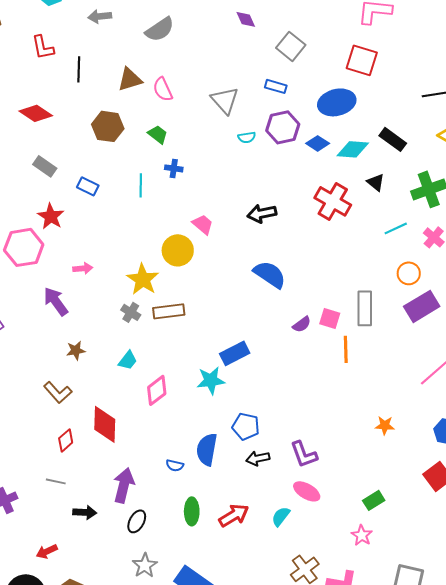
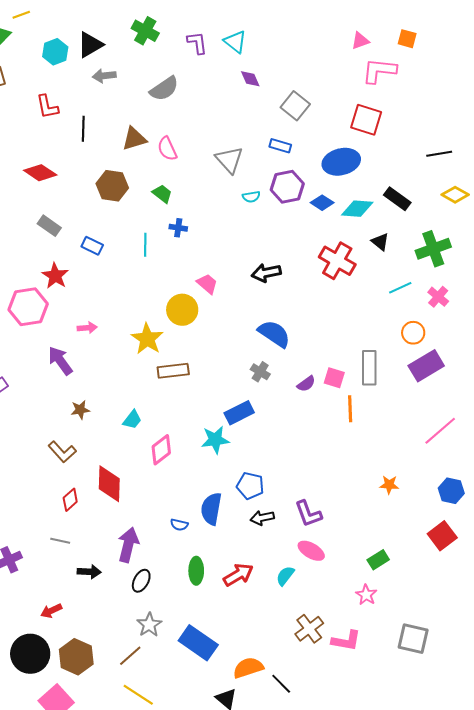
gray cross: (131, 312) -> (260, 372), moved

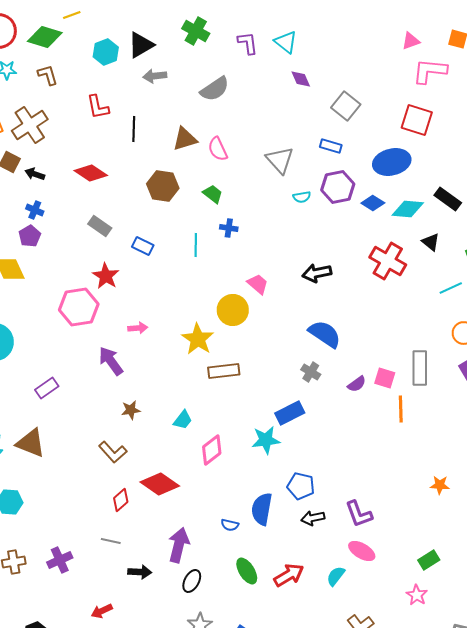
red diamond: (109, 484) -> (160, 484), turned -57
green ellipse: (196, 571) -> (247, 571), turned -32

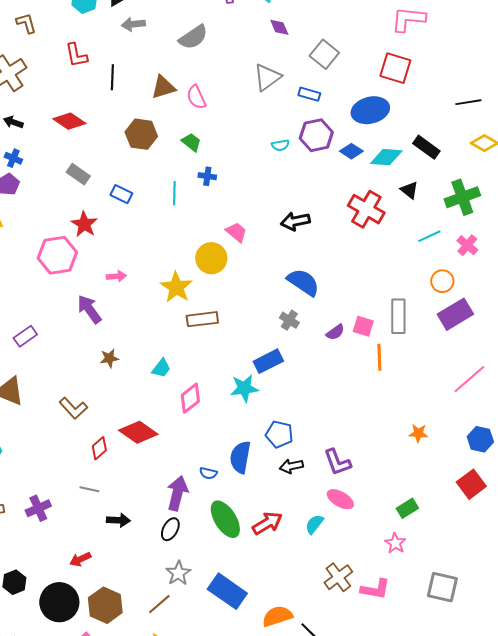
gray triangle: (280, 160) -> (267, 77), moved, turned 36
brown L-shape: (113, 452) -> (73, 408), moved
purple arrow: (179, 545) -> (177, 493), moved
green ellipse: (247, 571) -> (225, 519), size x1.4

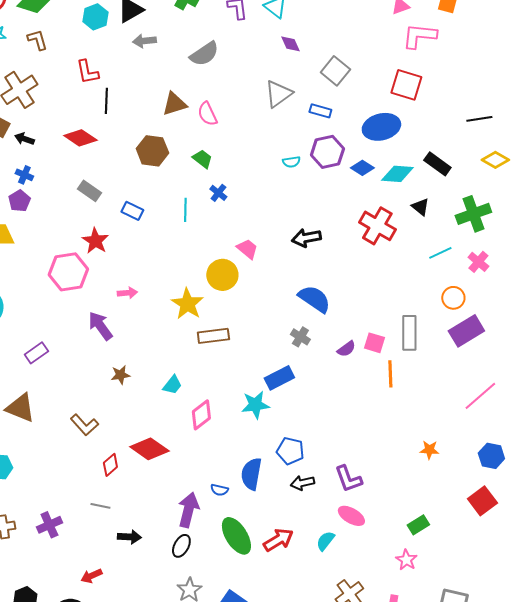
black line: (112, 77) -> (106, 101), moved
blue cross: (207, 176) -> (218, 193), turned 30

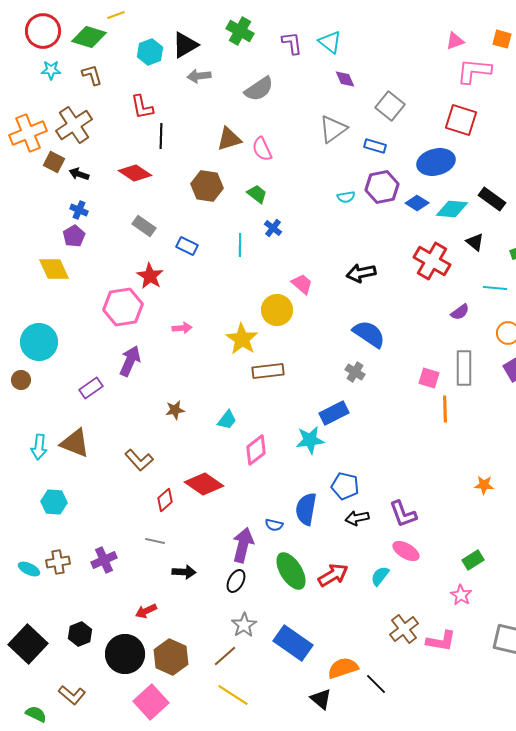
cyan line: (440, 253) -> (495, 288), turned 30
purple arrow: (100, 326) -> (130, 361), moved, turned 60
purple semicircle: (346, 349) -> (460, 312), moved

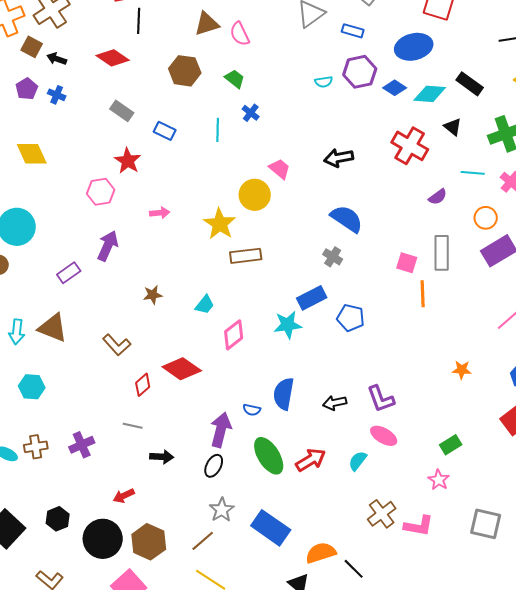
purple pentagon: (74, 236) -> (27, 89), moved
pink hexagon: (123, 307) -> (101, 192), size x0.7
blue pentagon: (345, 486) -> (351, 318), moved

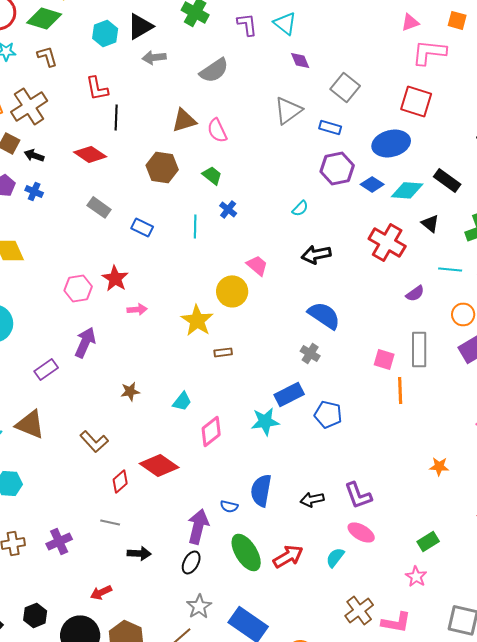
cyan semicircle: (324, 82) -> (300, 208), moved, turned -36
red star: (128, 161) -> (115, 278), moved
brown rectangle: (246, 256) -> (223, 352), size x0.6

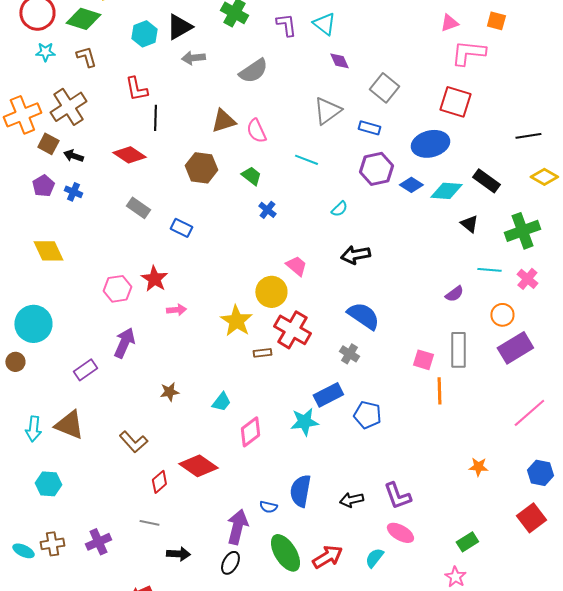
cyan line: (195, 226) -> (306, 160), moved, turned -70
red cross: (387, 242) -> (292, 330), moved

